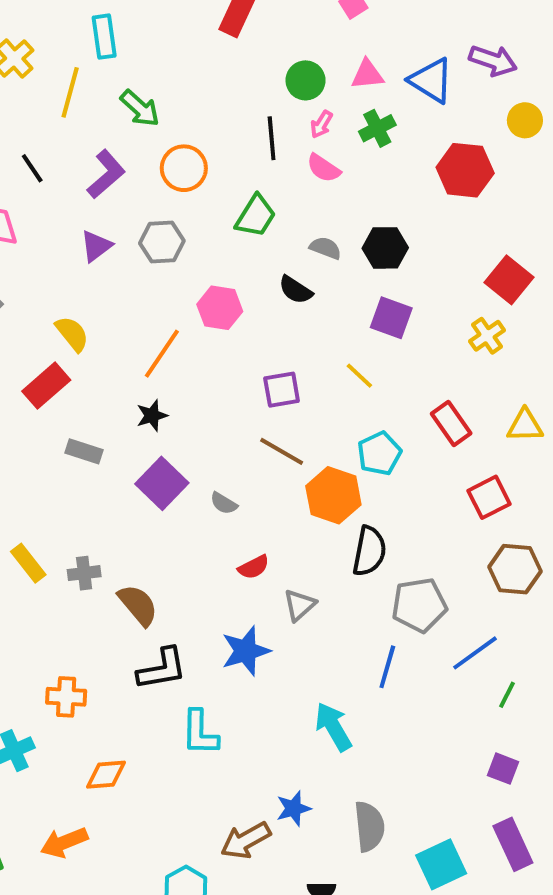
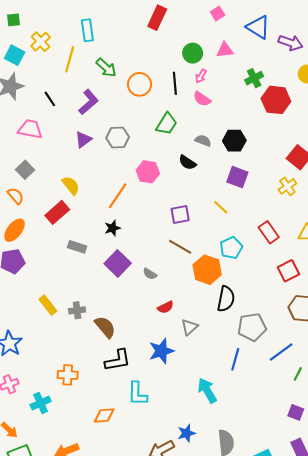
blue triangle: (431, 80) -> (258, 27), moved
green cross: (377, 128) -> (254, 78), moved
orange circle: (184, 168) -> (140, 84), moved
orange diamond: (106, 775) -> (104, 416), moved

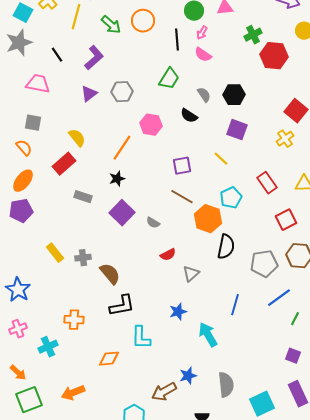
orange circle: (140, 84) -> (143, 21), moved
gray semicircle: (203, 141) -> (204, 95), turned 35
gray square: (25, 170) -> (33, 123), turned -36
gray pentagon: (252, 327) -> (264, 264), moved
blue star: (161, 351) -> (178, 312), moved, size x0.7

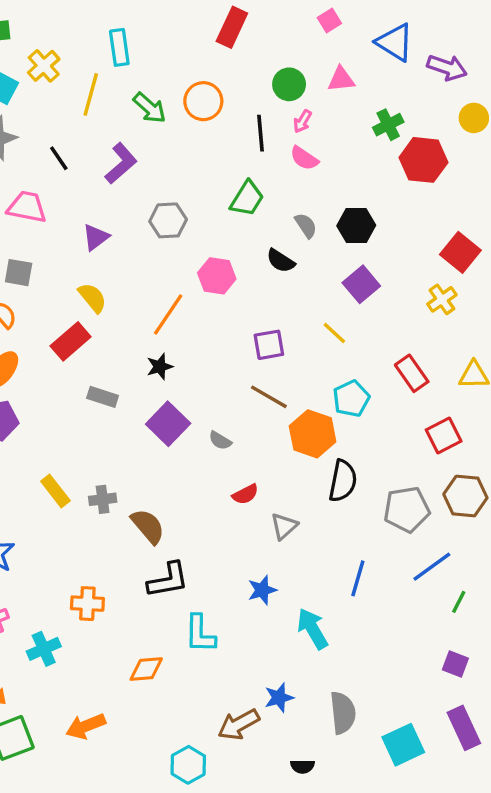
purple triangle: (89, 94) -> (96, 237), moved
purple square: (237, 130) -> (361, 284), turned 30

